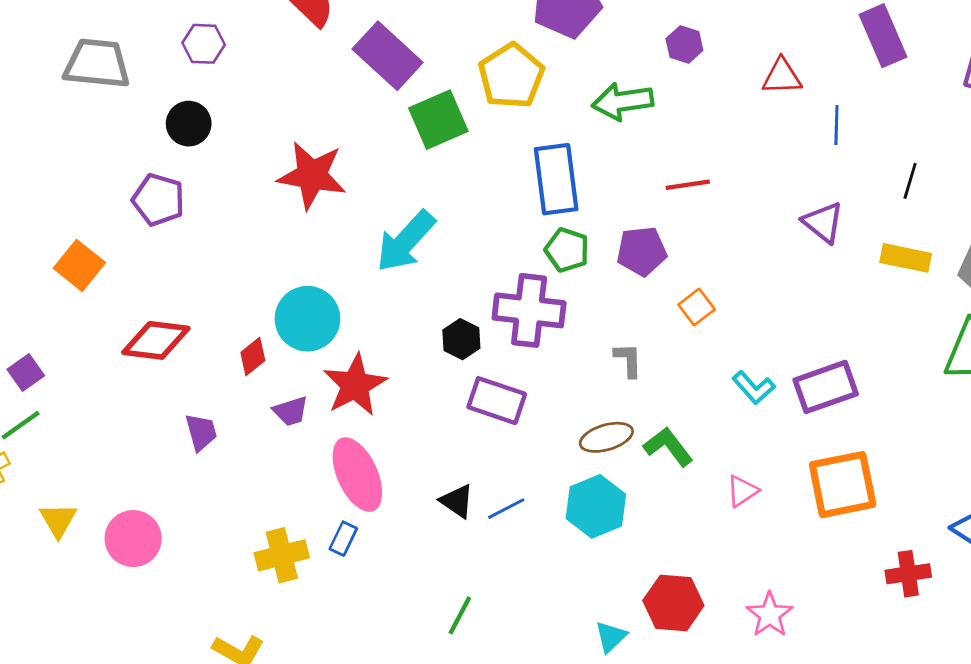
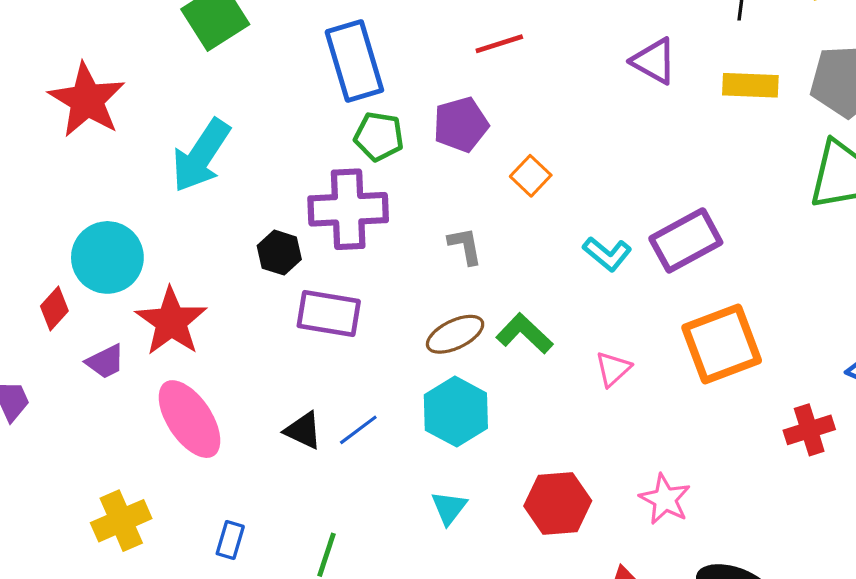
red star: (312, 175) -> (87, 100), turned 30
blue rectangle: (343, 539) -> (230, 540), moved
cyan triangle: (611, 637) -> (449, 508), moved

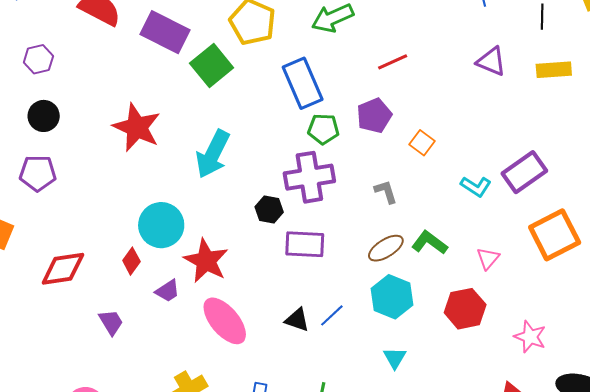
red hexagon: (558, 503) -> (465, 309), moved

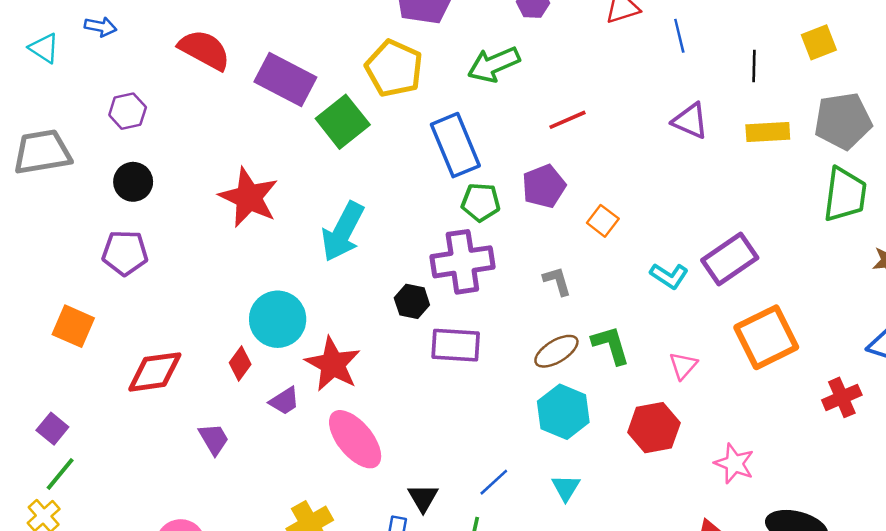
green L-shape: (430, 243) -> (611, 345), turned 36
blue line: (332, 315) -> (494, 482), moved
black triangle: (297, 320) -> (423, 498), moved, turned 40

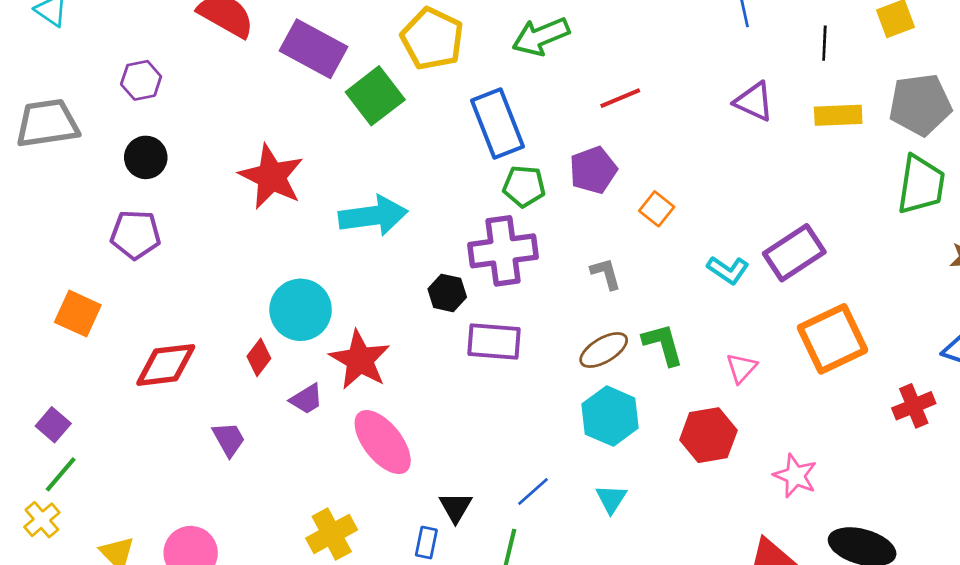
cyan arrow: (343, 232) -> (373, 216), turned -126

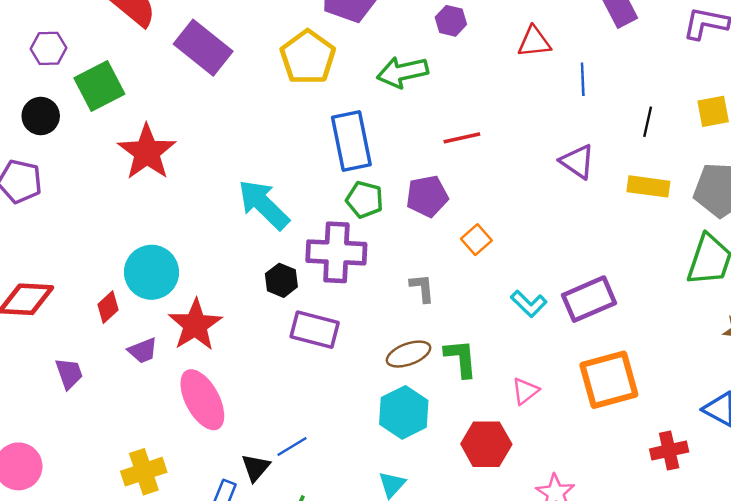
green square: (375, 96) -> (99, 86), moved
cyan arrow: (373, 216) -> (264, 205), moved, turned -138
blue line: (533, 491) -> (292, 446), moved

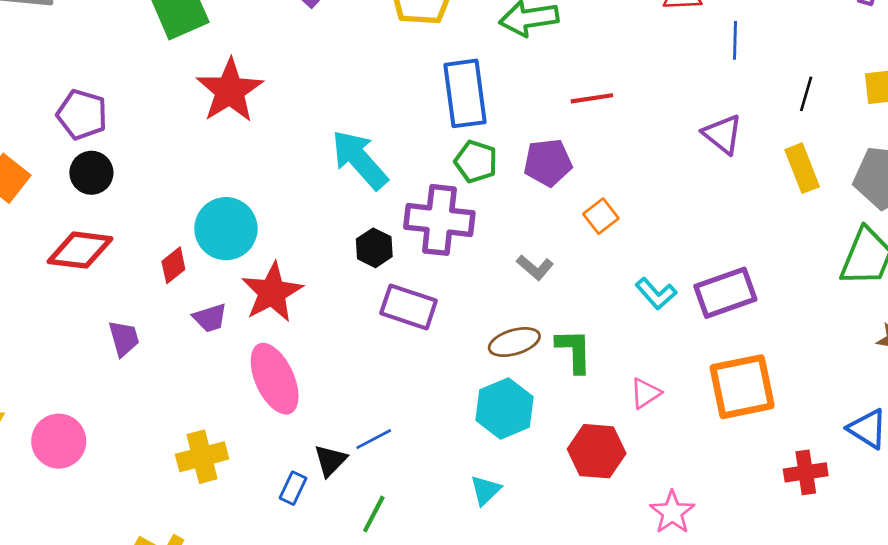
black circle: (41, 116) -> (91, 173), moved
yellow rectangle: (648, 186) -> (802, 168), turned 57
gray L-shape: (422, 288) -> (535, 267), turned 132

